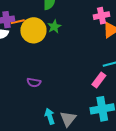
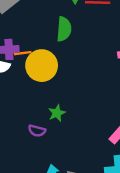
green star: (54, 27) -> (57, 113), moved

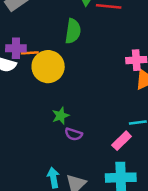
purple semicircle: (37, 131) -> (74, 134), moved

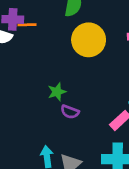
yellow circle: (48, 67) -> (89, 40), moved

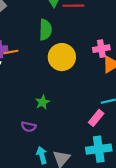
purple semicircle: (70, 112) -> (29, 127), moved

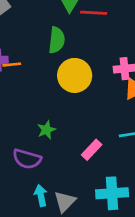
pink rectangle: (96, 118) -> (92, 150), moved
purple semicircle: (29, 127) -> (27, 159), size x1.5

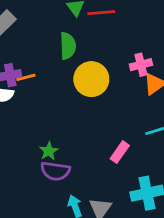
green star: (46, 130) -> (49, 151), moved

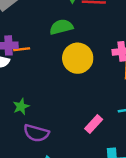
green semicircle: (68, 46) -> (61, 27), turned -110
green star: (49, 151) -> (21, 107), moved

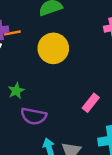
yellow circle: (78, 58) -> (53, 48), moved

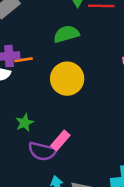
pink rectangle: (91, 103) -> (60, 140), moved

